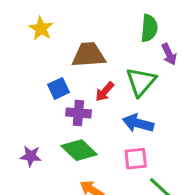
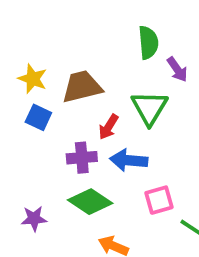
yellow star: (41, 28) -> (33, 79), moved
blue square: (59, 88) -> (38, 117), moved, turned -30
blue arrow: (138, 123) -> (129, 160), moved

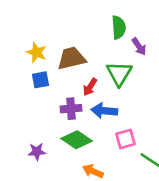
blue square: (38, 117) -> (40, 80), turned -36

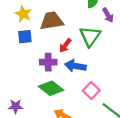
pink square: (125, 139) -> (91, 91), turned -35
purple star: (37, 152) -> (16, 106), moved

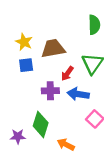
green diamond: (51, 88) -> (41, 124), moved, turned 70

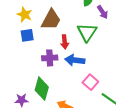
brown trapezoid: (53, 49) -> (51, 20), turned 130
red arrow: (67, 73) -> (65, 42), turned -40

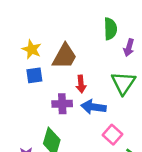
purple arrow: (103, 12) -> (129, 48), turned 48
green triangle: (87, 32) -> (123, 83), moved

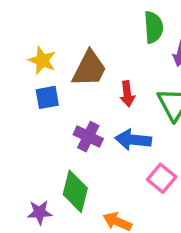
red arrow: (81, 84) -> (127, 94), moved
purple cross: (62, 104) -> (88, 137), turned 30

